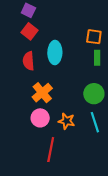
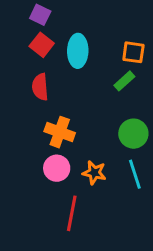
cyan ellipse: (55, 53) -> (78, 51), moved
green rectangle: (97, 58) -> (124, 81), moved, turned 48
orange cross: (42, 93) -> (60, 132), turned -30

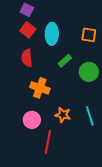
green rectangle: (124, 81) -> (65, 61), moved
green circle: (133, 134) -> (89, 72), moved
pink circle: (57, 168) -> (32, 120), moved

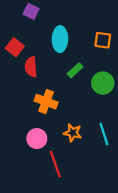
red square: (28, 30) -> (15, 47), moved
red line: (48, 142) -> (55, 164), turned -30

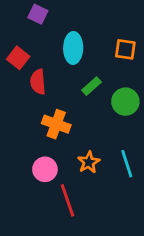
orange star: (73, 133) -> (89, 162), turned 30

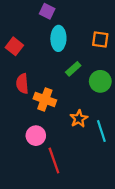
purple square: (38, 14) -> (47, 11), moved
red semicircle: (38, 82) -> (22, 84), moved
orange star: (89, 162) -> (79, 119), moved

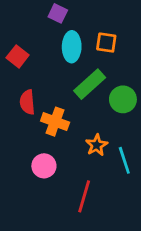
orange square: (100, 40) -> (106, 43), moved
green rectangle: (73, 69) -> (90, 84), size x1.6
red line: (54, 160) -> (84, 196), moved, turned 35

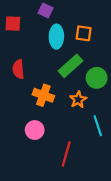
red square: (18, 56) -> (13, 24), moved, turned -35
red semicircle: (27, 102) -> (18, 69), moved
orange star: (97, 145) -> (78, 100), moved

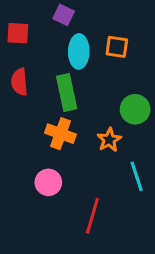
green rectangle: (71, 66) -> (67, 93), moved, turned -60
red semicircle: (18, 69) -> (19, 82), moved

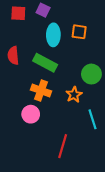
red square: (18, 33) -> (18, 13), moved
green rectangle: (67, 93) -> (45, 63), turned -50
pink circle: (48, 182) -> (31, 114), moved

